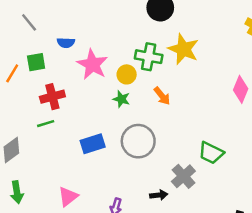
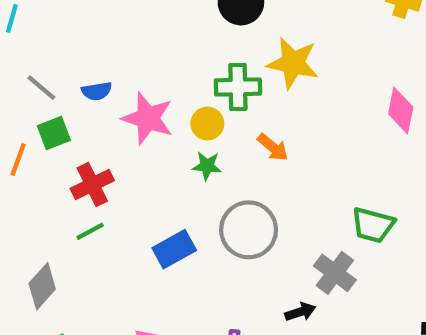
gray line: (29, 22) -> (41, 88), moved

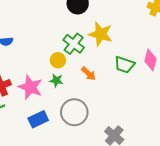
green cross: (238, 87) -> (74, 44), turned 35
pink star: (148, 118) -> (30, 87), moved
green trapezoid: (373, 225) -> (125, 65), moved

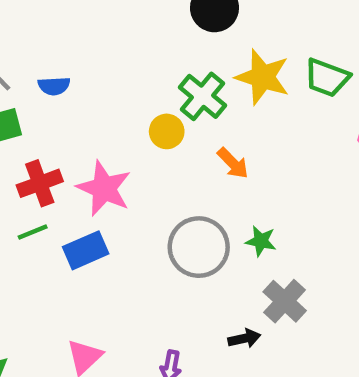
green trapezoid: (125, 65) -> (327, 78), moved
green star: (56, 80) -> (261, 241), moved
blue rectangle: (38, 119) -> (86, 250), moved

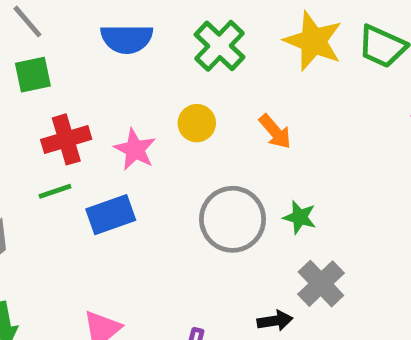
blue semicircle: (54, 86) -> (127, 39), moved, size x1.5
green cross: (203, 96) -> (220, 46), moved
yellow circle: (167, 131) -> (197, 123), moved
pink star: (104, 188) -> (135, 150), size x0.7

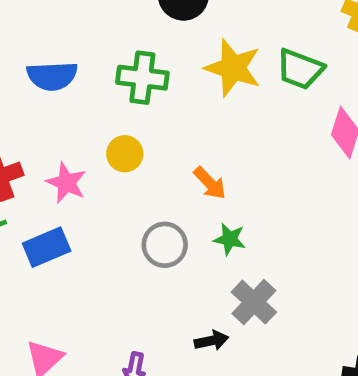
green cross: (220, 46) -> (142, 78), turned -33
orange arrow: (275, 132) -> (210, 183), moved
gray circle: (233, 219) -> (165, 245), size x0.7

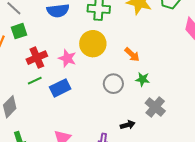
yellow circle: (125, 154) -> (93, 44), size x1.6
black arrow: (211, 341) -> (128, 125), moved

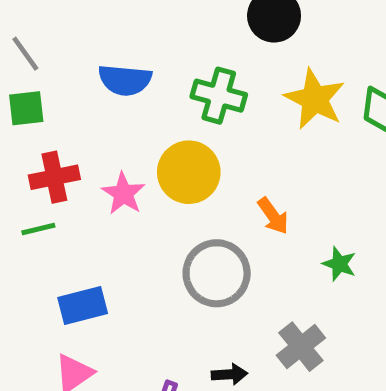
green star: (142, 79) -> (339, 264), moved
gray circle: (113, 84) -> (217, 273), size x1.4
blue rectangle: (60, 88) -> (83, 306), moved

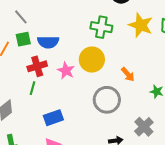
blue semicircle: (125, 80) -> (48, 42), moved
green line: (38, 229) -> (33, 88), turned -56

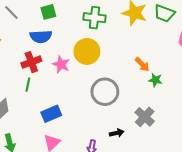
green square: (23, 39) -> (48, 12), moved
orange arrow: (128, 74) -> (142, 64), moved

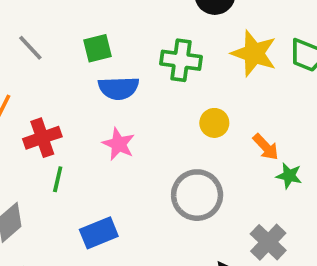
blue semicircle: (41, 36) -> (119, 88), moved
yellow circle: (87, 51) -> (214, 123), moved, size x0.6
red cross: (31, 62) -> (42, 138), moved

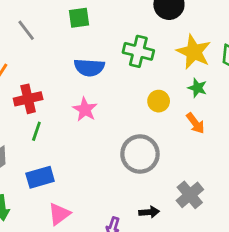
green square: (97, 48) -> (79, 18), moved
green star: (289, 176) -> (197, 88), moved
blue rectangle: (99, 233) -> (40, 177), moved

